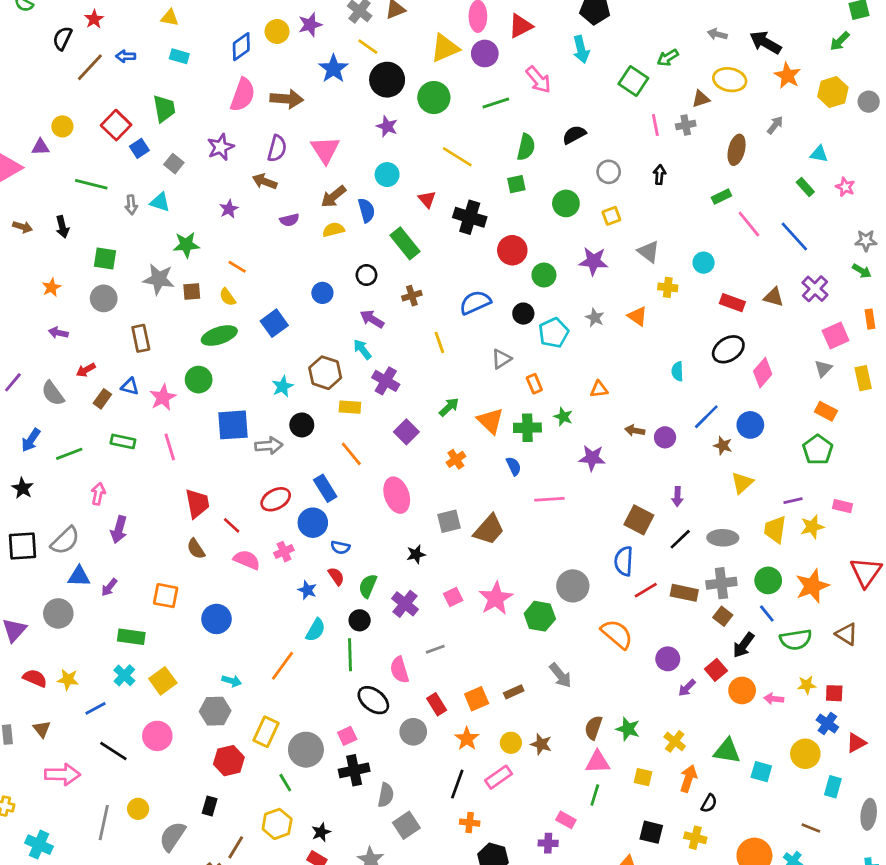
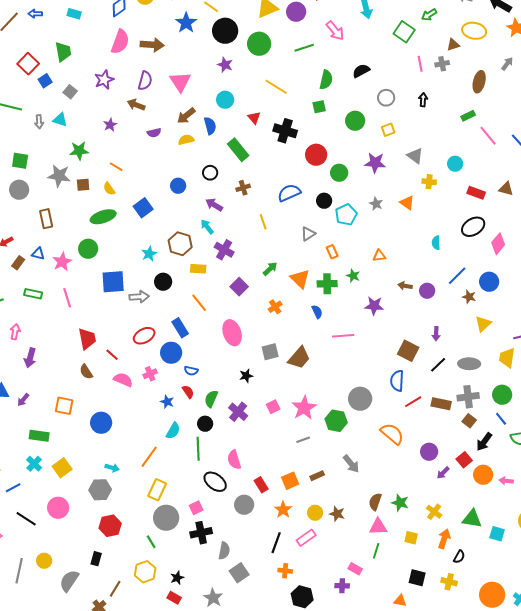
gray line: (435, 649) -> (303, 440), moved
yellow rectangle: (266, 732) -> (157, 490), moved

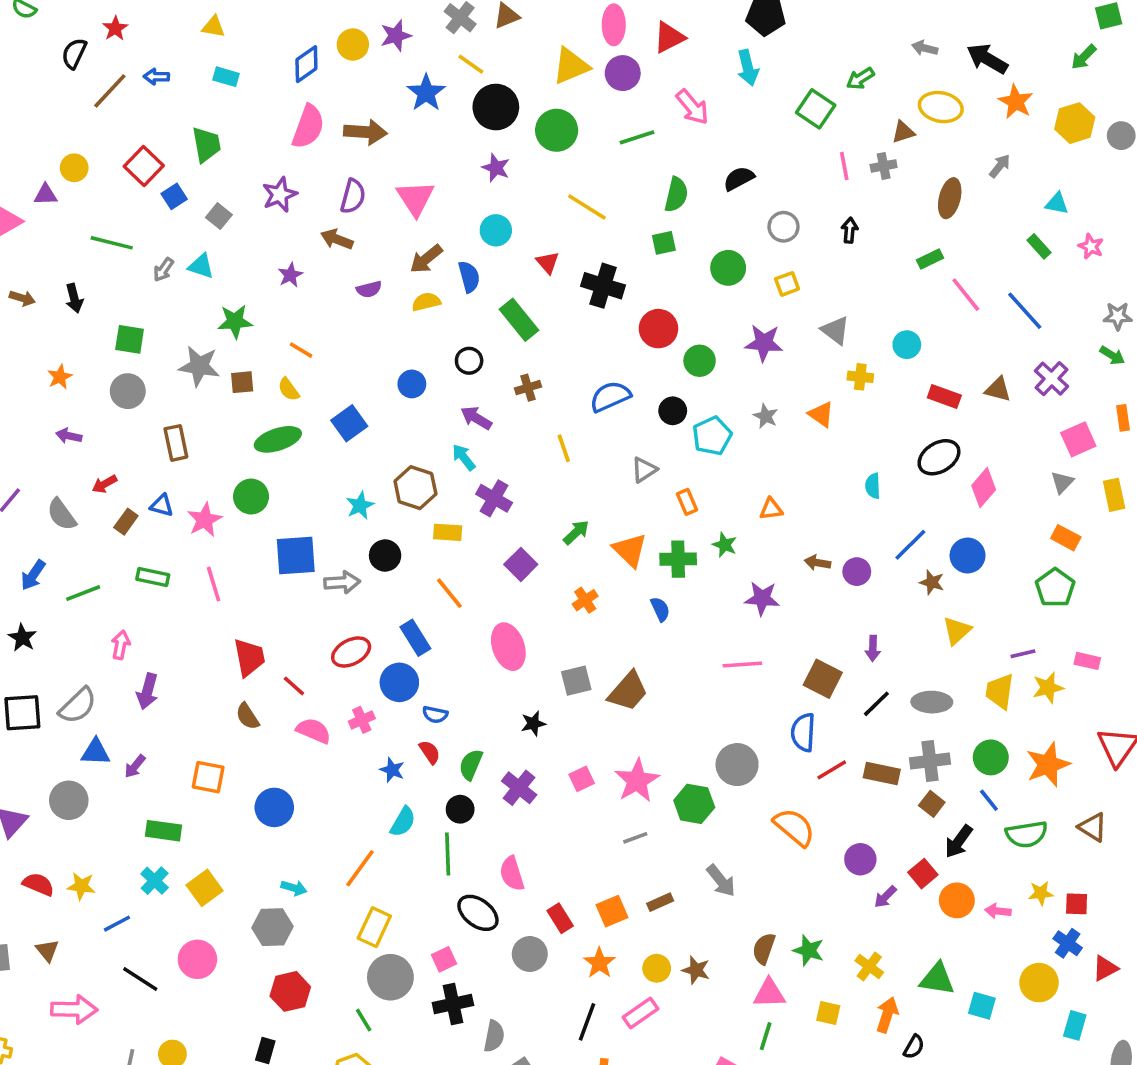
gray arrow: (39, 122) -> (163, 270), turned 40
pink line: (343, 336) -> (742, 665), moved

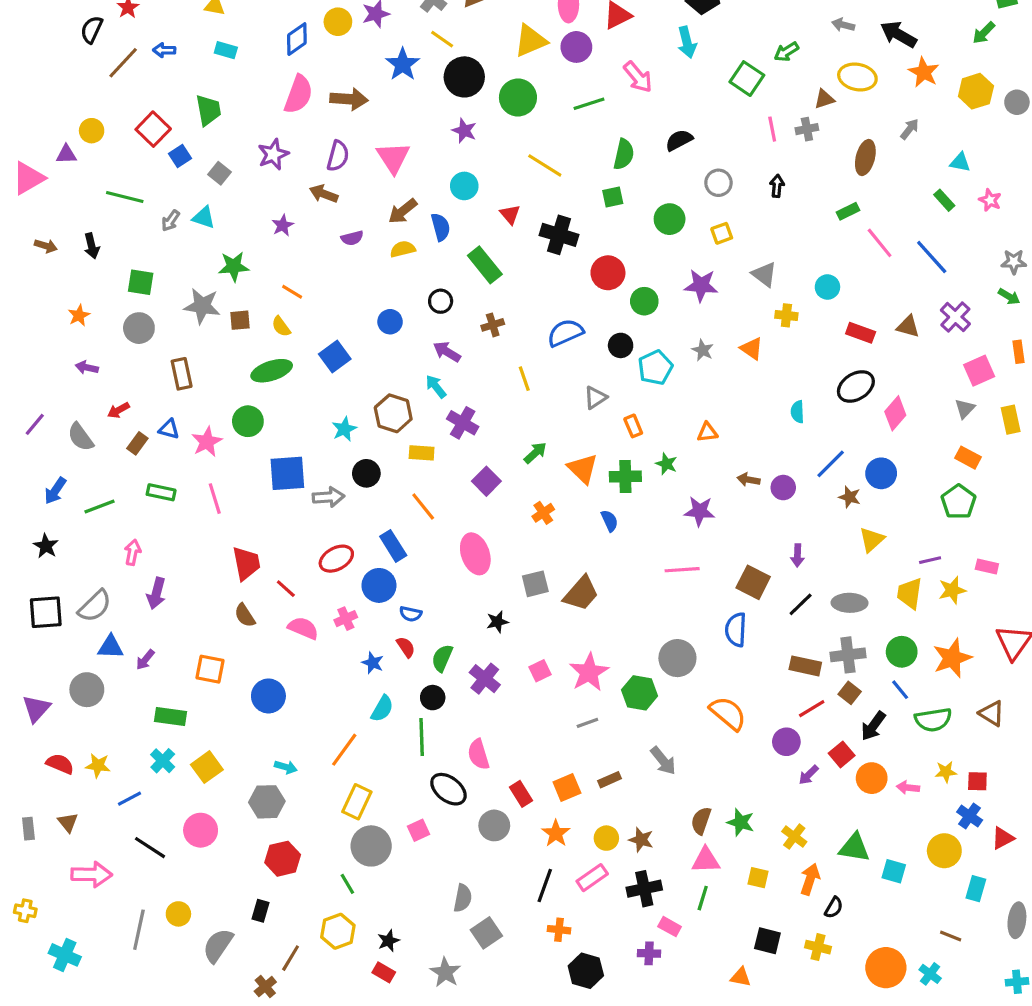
red line: (832, 770) -> (812, 709), moved
black cross: (453, 1004) -> (644, 889), moved

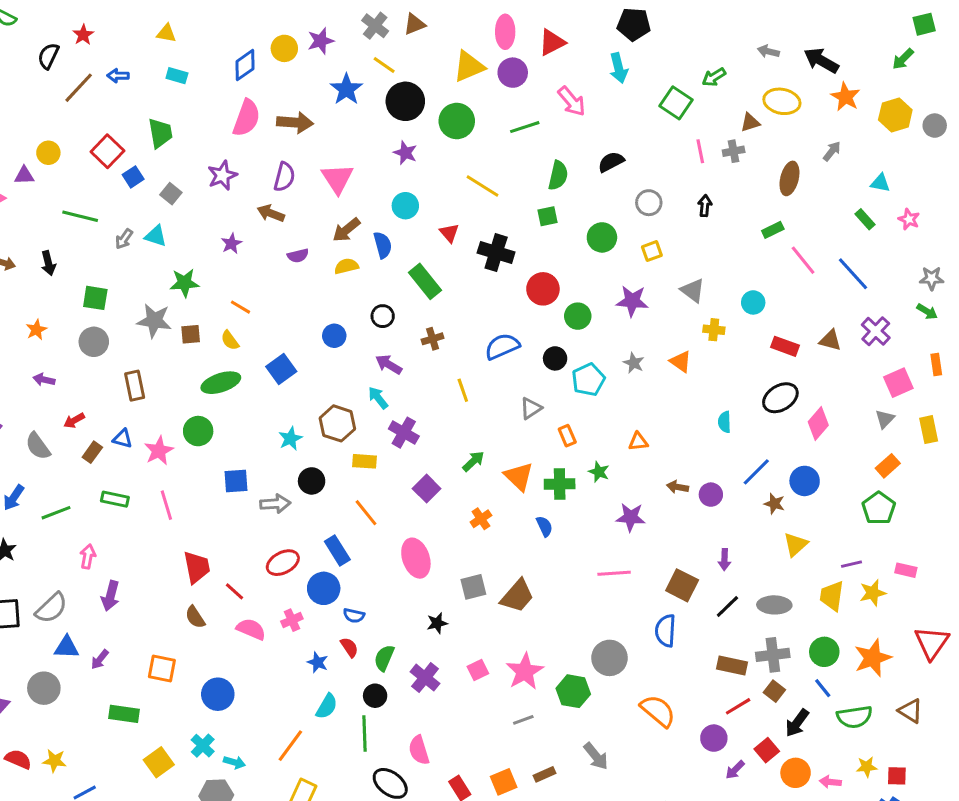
orange rectangle: (968, 458) -> (888, 466), turned -70
blue square: (287, 473) -> (236, 481), size x0.7
cyan cross: (163, 761) -> (203, 746), moved

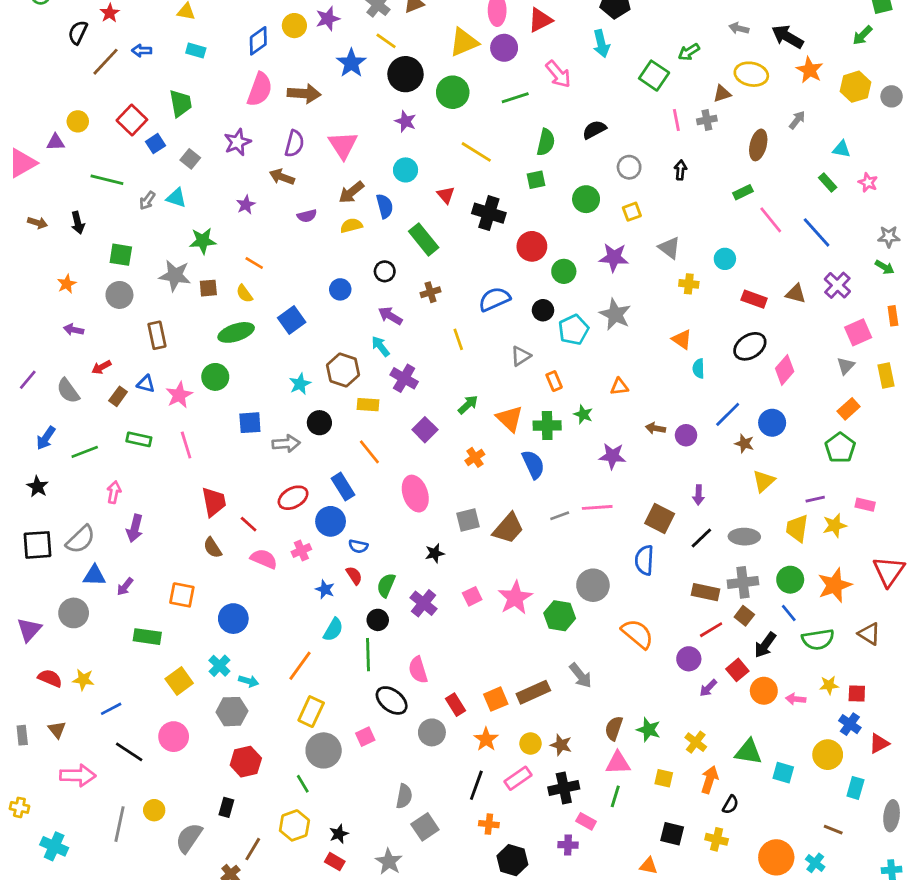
orange triangle: (681, 361) -> (682, 339), moved
gray star: (634, 363) -> (615, 314), size x1.6
blue semicircle: (544, 526) -> (533, 464), size x1.5
gray line: (523, 720) -> (560, 516), moved
brown rectangle: (544, 774) -> (533, 692), size x1.6

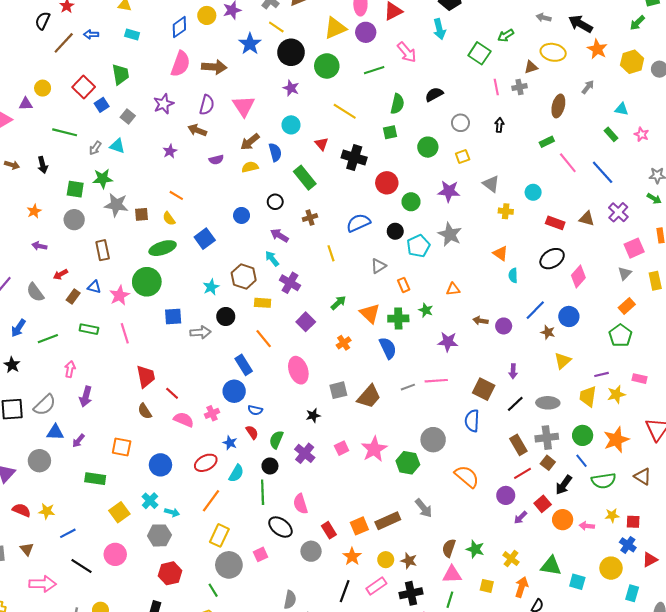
green star: (203, 241) -> (103, 179), moved
green circle: (215, 377) -> (147, 282), size x1.4
red ellipse: (293, 498) -> (206, 463), moved
brown rectangle: (705, 592) -> (518, 445), turned 48

